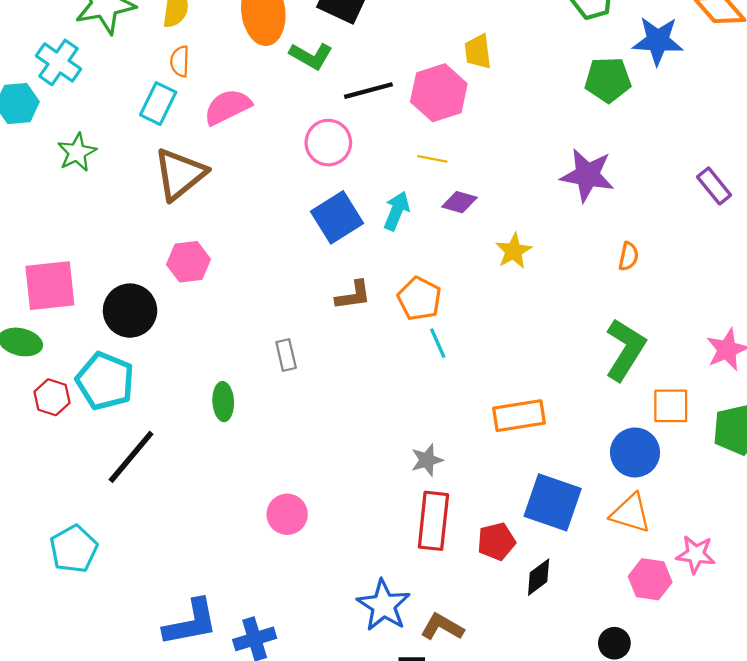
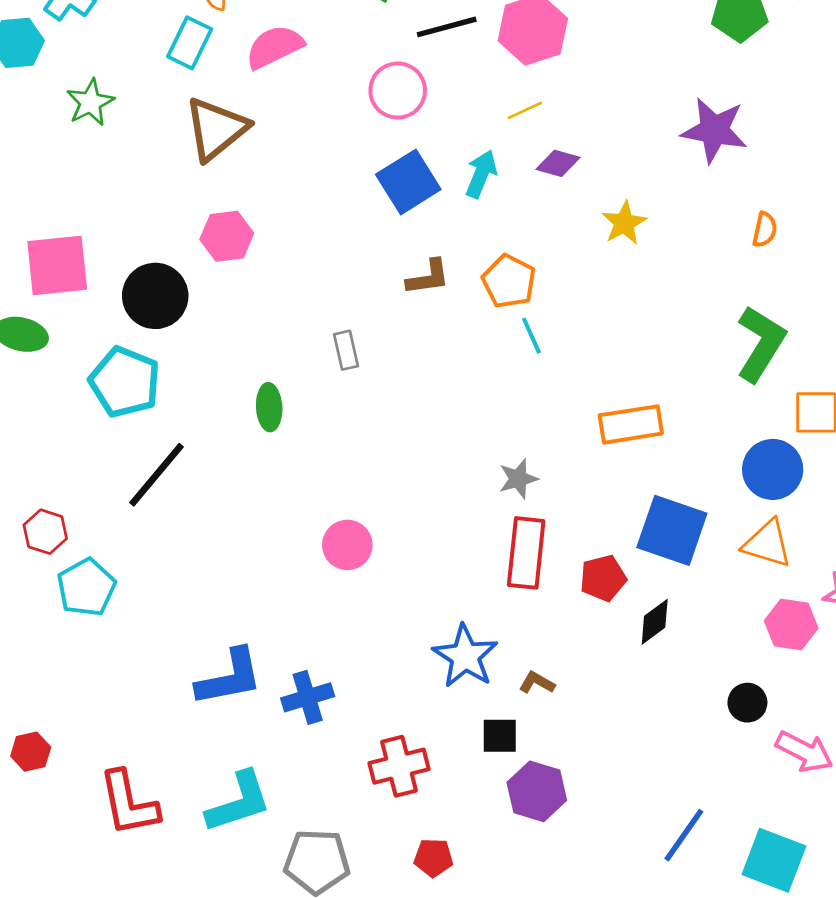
yellow line: (432, 159) -> (525, 110), turned -36
red hexagon: (52, 397) -> (45, 532), moved
brown L-shape: (442, 627) -> (537, 683), size x0.7

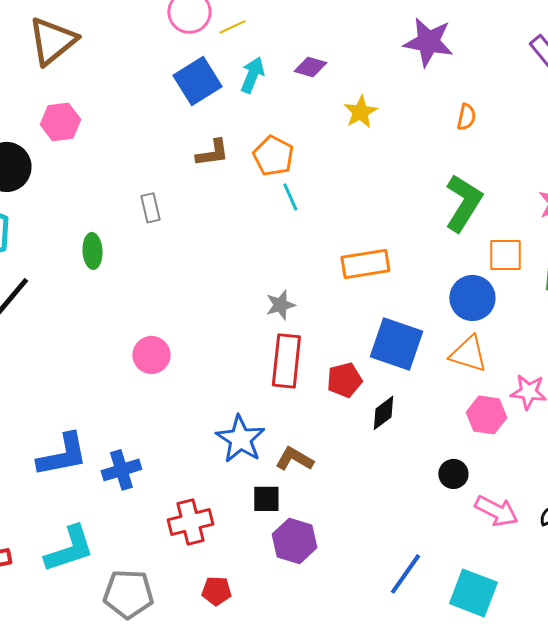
yellow line: (525, 110) -> (232, 27), moved
brown L-shape: (537, 683) -> (294, 459), size x1.4

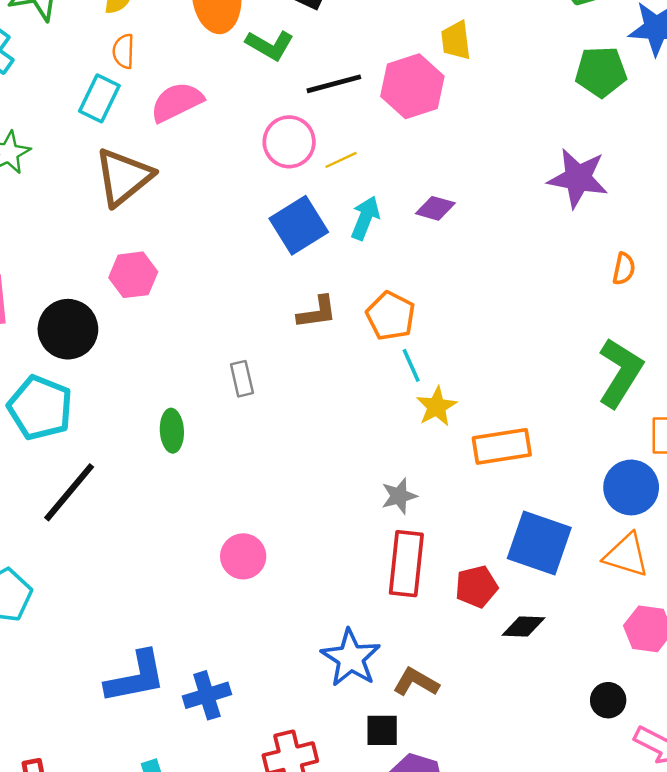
yellow star: (360, 112) -> (437, 407), moved
black diamond: (383, 413) -> (524, 626), turned 39

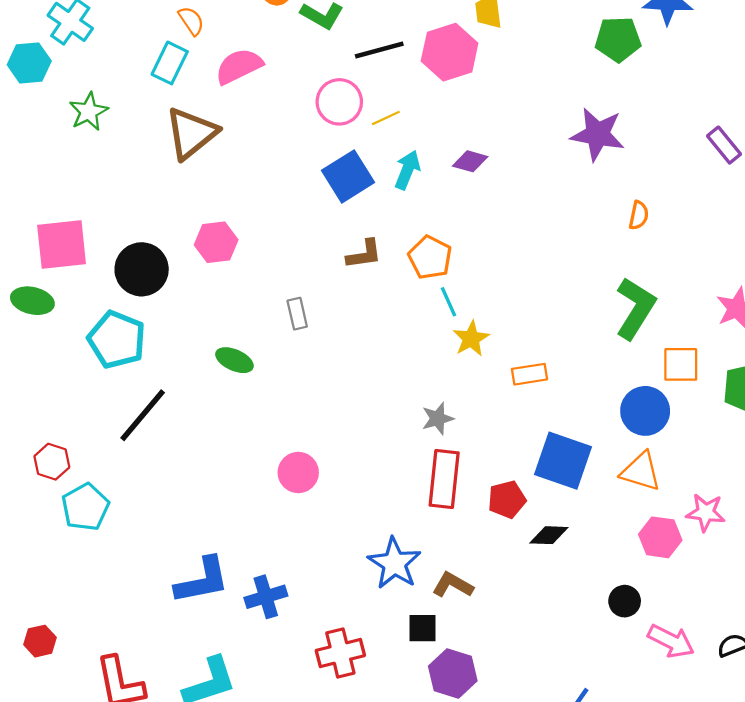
orange semicircle: (124, 51) -> (191, 21), turned 144
pink hexagon: (133, 275) -> (216, 242), moved
green ellipse: (172, 431) -> (234, 360), turned -63
orange rectangle: (502, 446) -> (529, 374), size x0.7

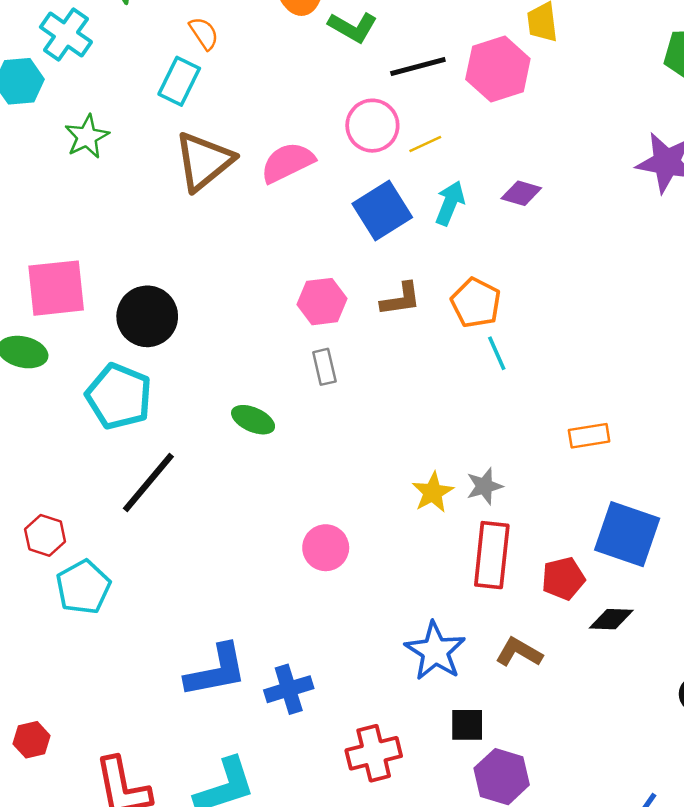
pink semicircle: (239, 66) -> (288, 162), moved
pink hexagon: (216, 242) -> (322, 302), moved
yellow star: (471, 339) -> (433, 492), moved
brown L-shape: (453, 585) -> (519, 652), moved

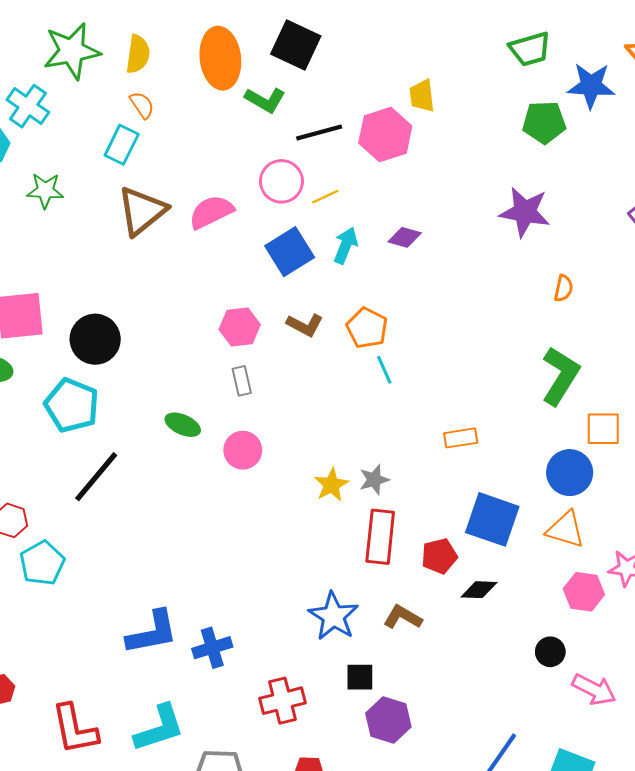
green star: (87, 137) -> (45, 191), turned 30
brown L-shape: (401, 299) -> (305, 325), turned 36
pink circle: (326, 548) -> (243, 450), moved

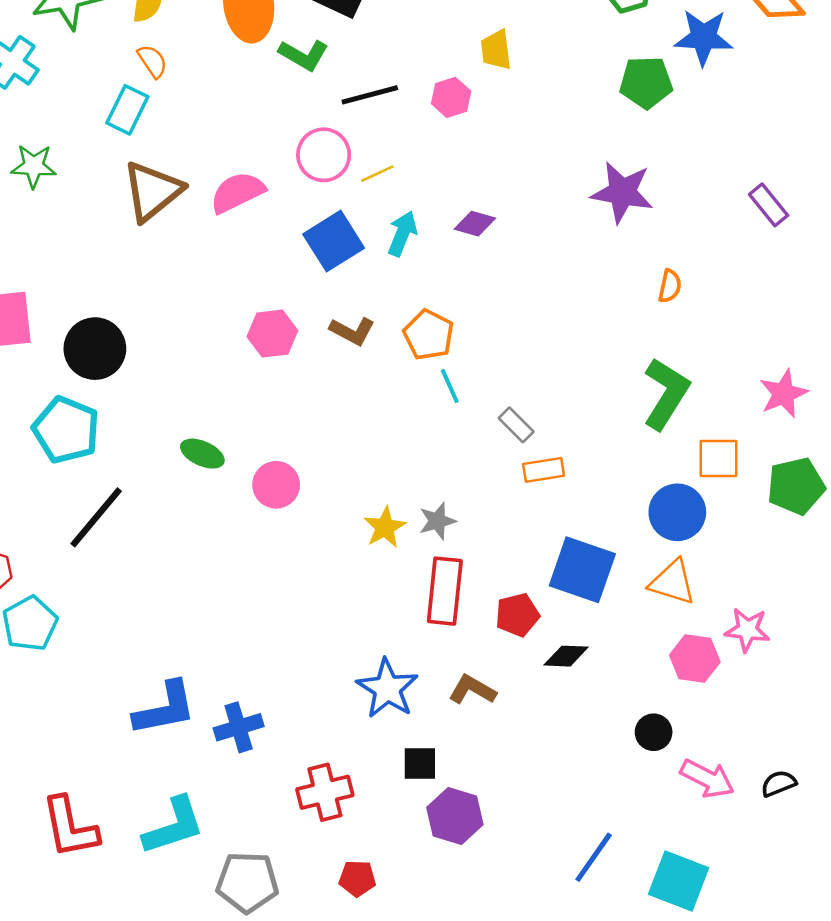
pink hexagon: (385, 135) -> (451, 97), size x0.6
gray rectangle: (242, 381) -> (516, 425), moved, turned -32

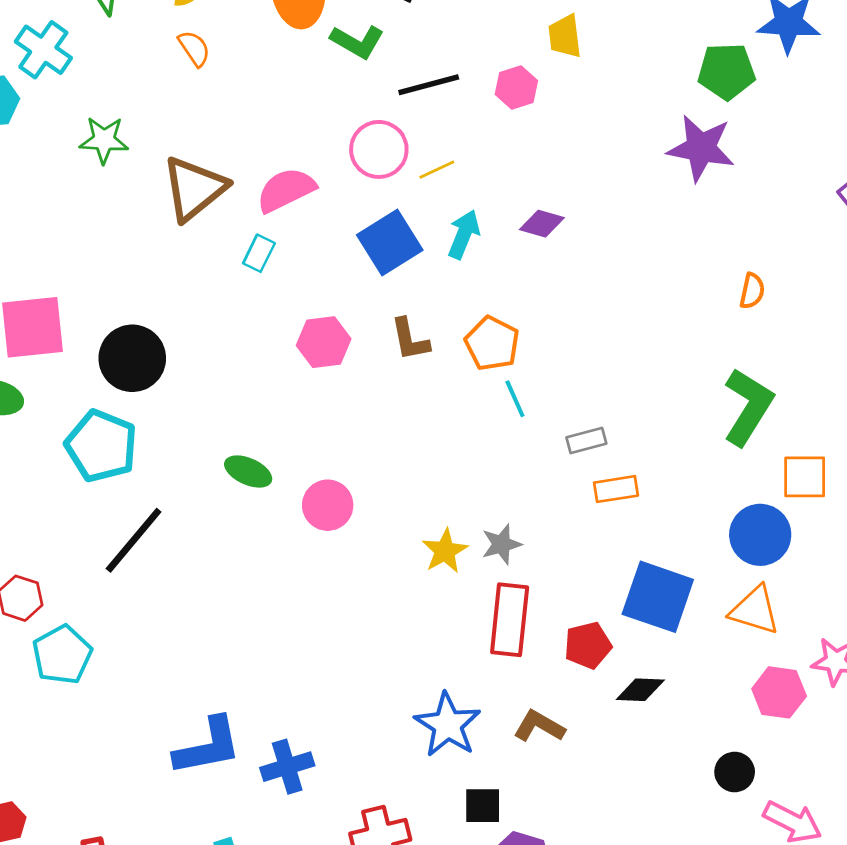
cyan rectangle: (127, 110) -> (259, 253), moved, size x0.7
green star: (34, 166) -> (104, 140), moved
purple star: (622, 192) -> (701, 148), moved
brown L-shape: (352, 331) -> (410, 339), turned 51
gray rectangle: (516, 425) -> (586, 441), turned -60

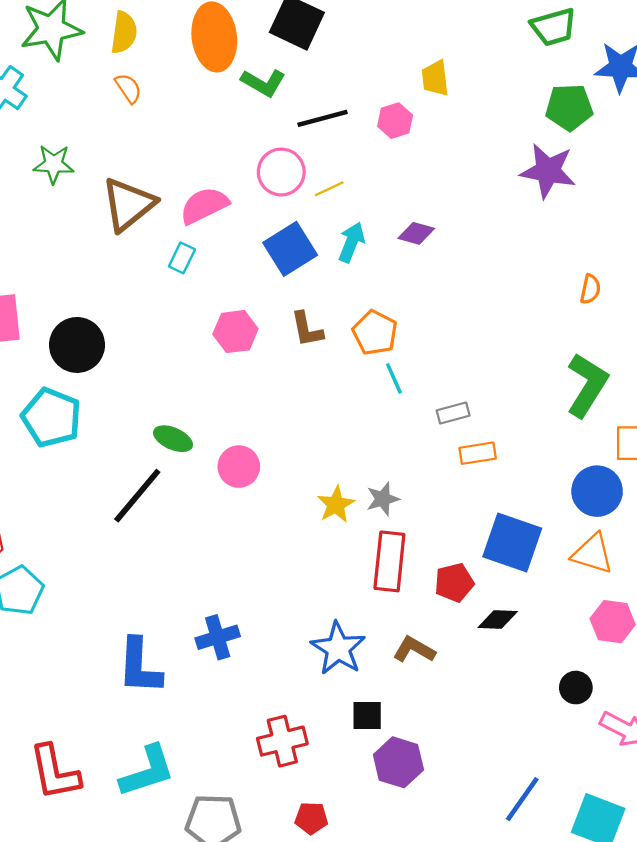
black line: (134, 540) -> (137, 496), moved
blue L-shape: (208, 746) -> (140, 666), turned 104
blue cross: (287, 767) -> (218, 637), moved

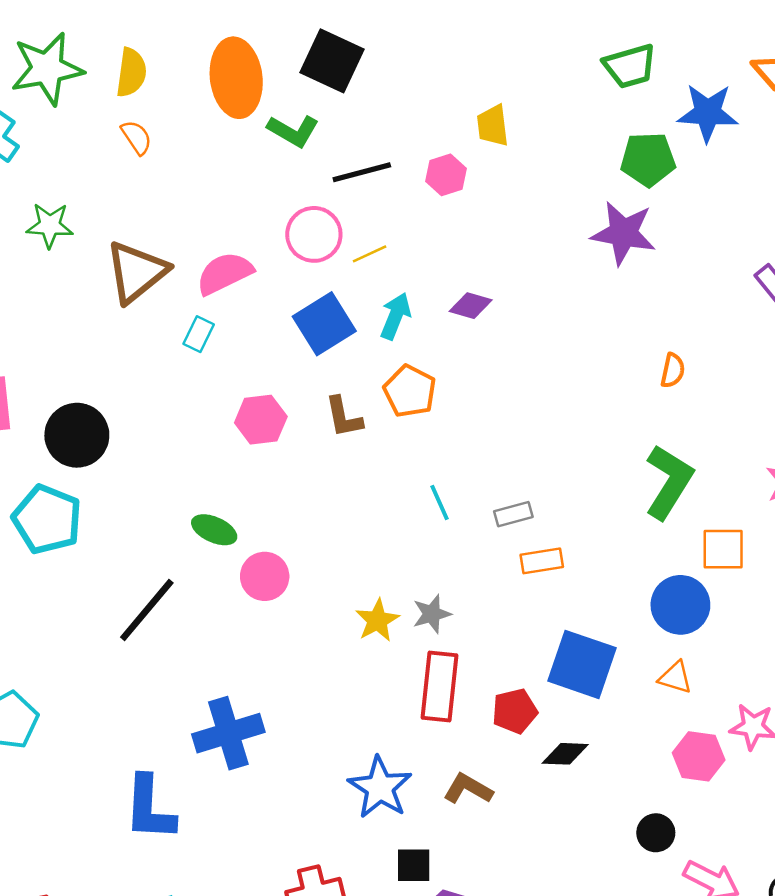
orange pentagon: (375, 333) -> (410, 391), moved
cyan line: (394, 378) -> (440, 503), moved
green ellipse: (173, 439) -> (214, 530), moved
orange triangle: (593, 554) -> (675, 677), size x0.7
blue cross: (218, 637) -> (228, 733), moved, size x1.4

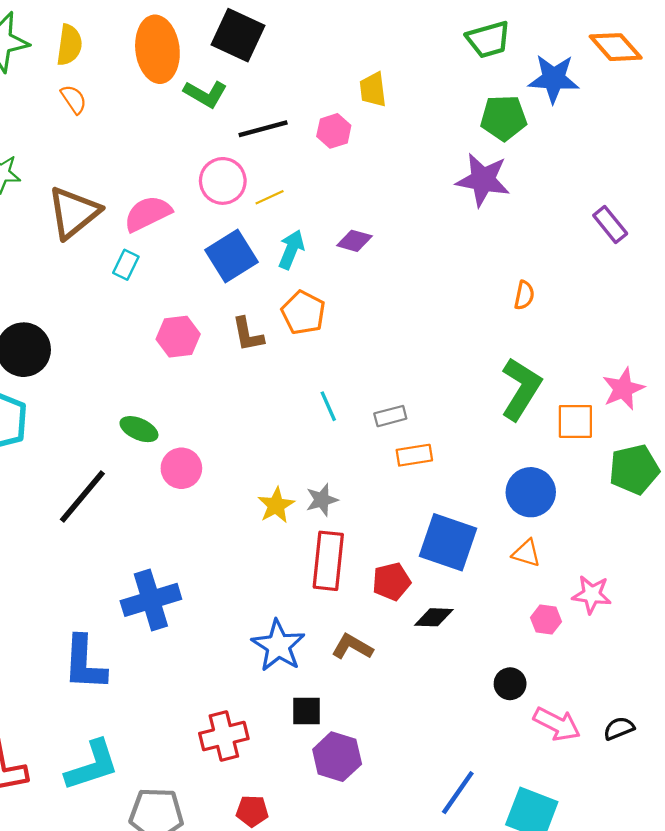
orange square: (723, 549) -> (575, 421), moved
pink hexagon: (699, 756) -> (546, 620), size x0.7

